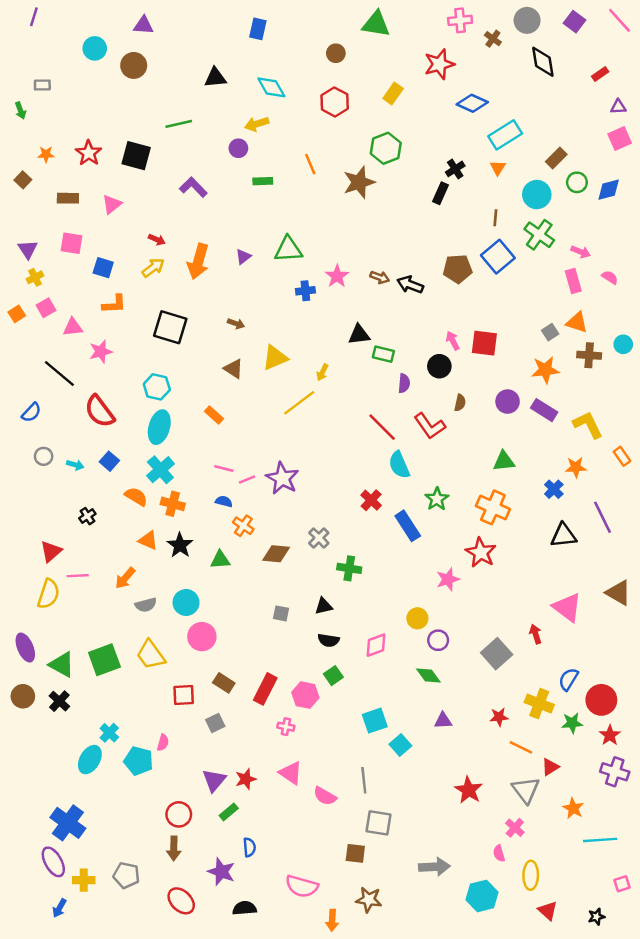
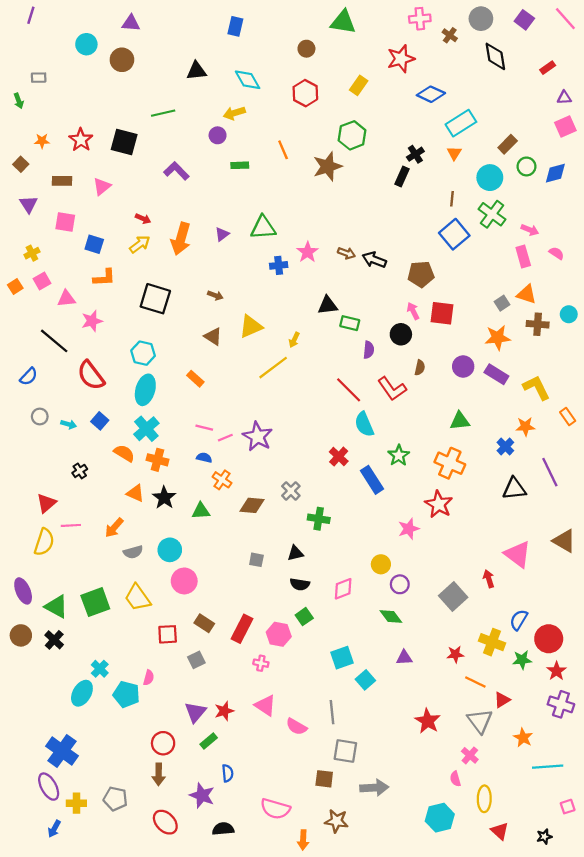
purple triangle: (28, 249) -> (29, 204), moved
brown pentagon: (458, 269) -> (421, 274), moved
gray arrow: (434, 867) -> (374, 788), moved

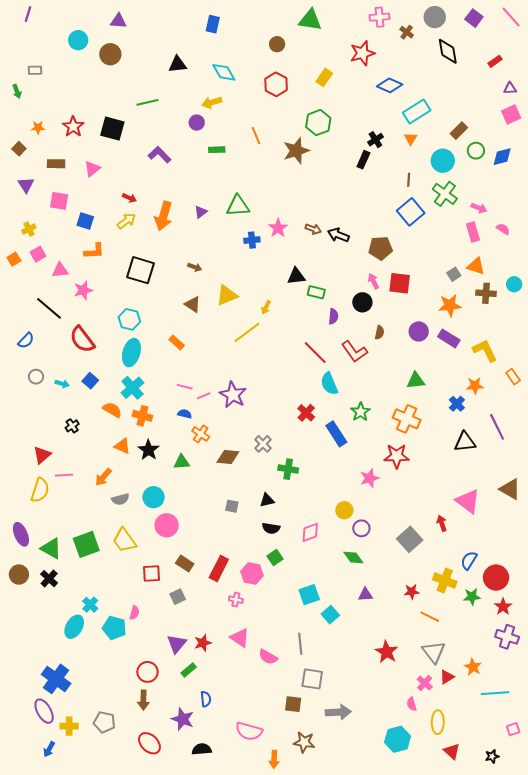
red star: (439, 504) -> (397, 456), turned -30
red triangle: (502, 700) -> (447, 677), moved

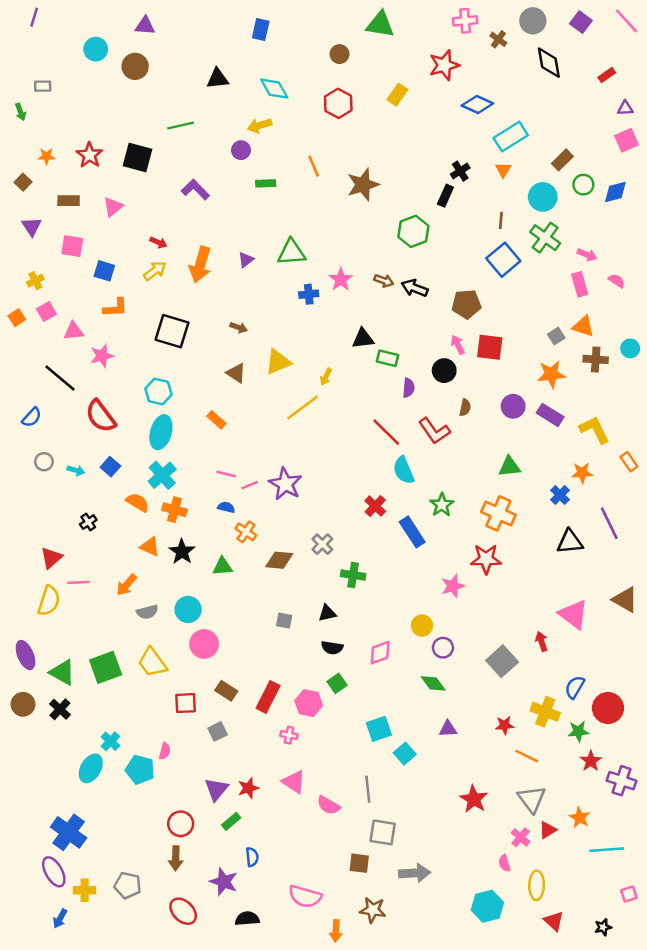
green hexagon: (318, 123) -> (413, 231), moved
red star: (503, 607) -> (591, 761), moved

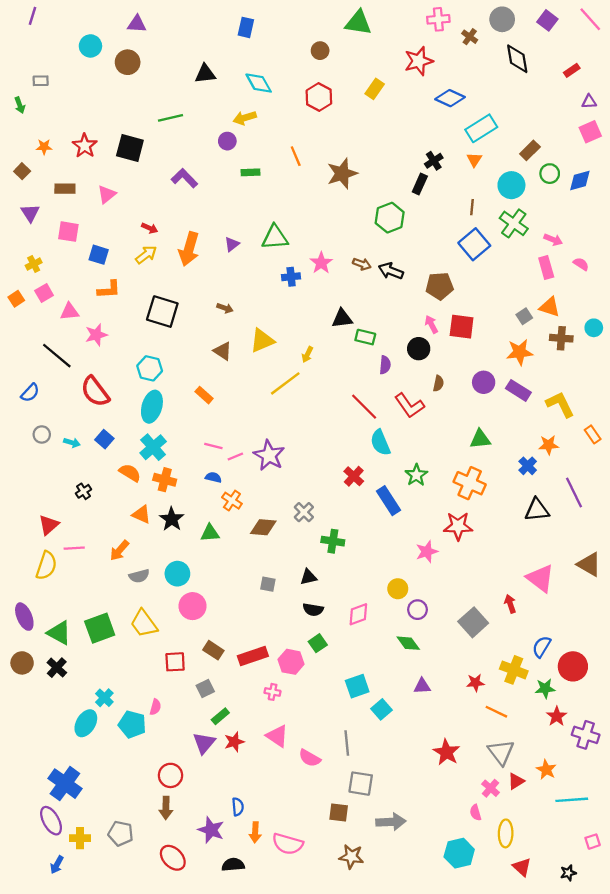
red rectangle: (268, 697) -> (253, 656), turned 44
green rectangle: (231, 821) -> (220, 716), moved
orange arrow: (336, 931) -> (255, 832), moved

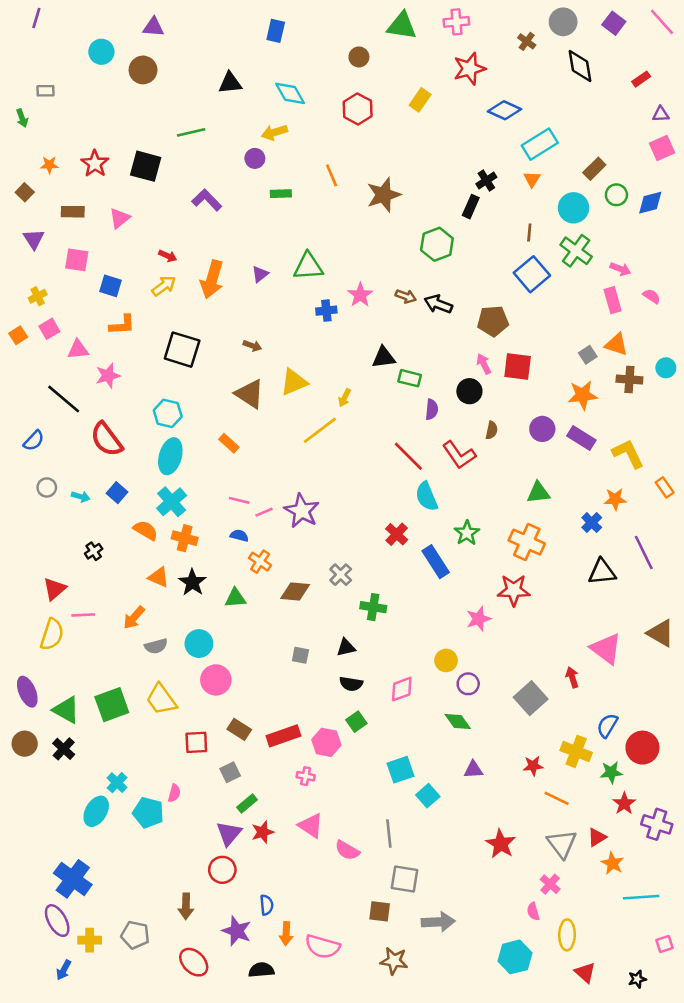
pink cross: (438, 19) -> (456, 22), moved
brown triangle: (223, 351) -> (250, 394), size x1.4
red circle: (170, 775) -> (222, 870), moved
red triangle: (516, 781) -> (597, 837), moved

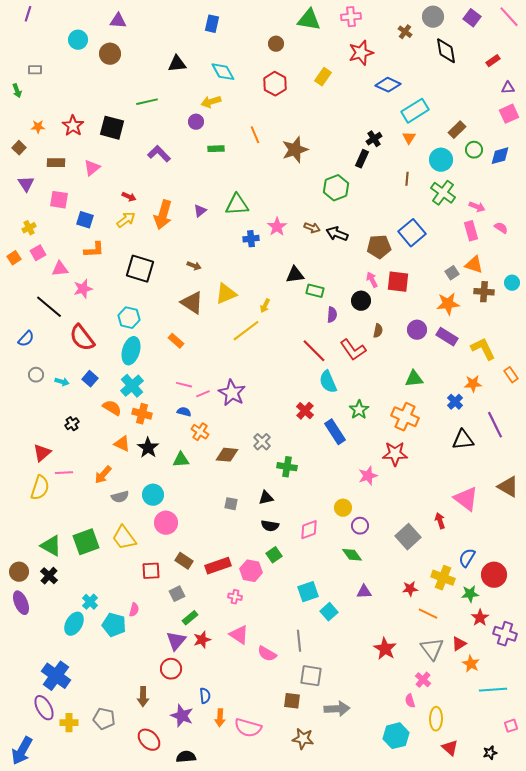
blue square: (532, 274) -> (412, 233), moved
purple ellipse: (27, 692) -> (21, 603), moved
blue arrow: (64, 970) -> (22, 751), moved, size x1.8
black semicircle: (261, 970) -> (186, 757), moved

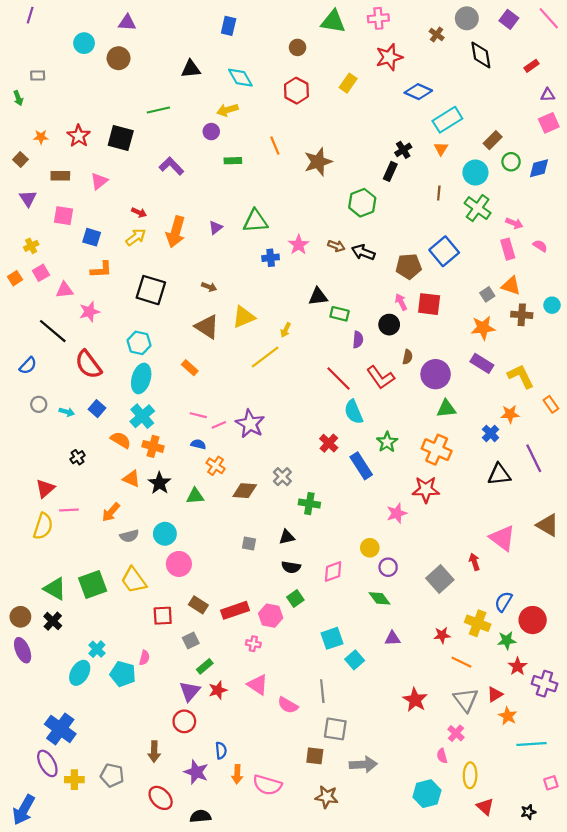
purple circle: (417, 330) -> (436, 374), moved, size x1.4

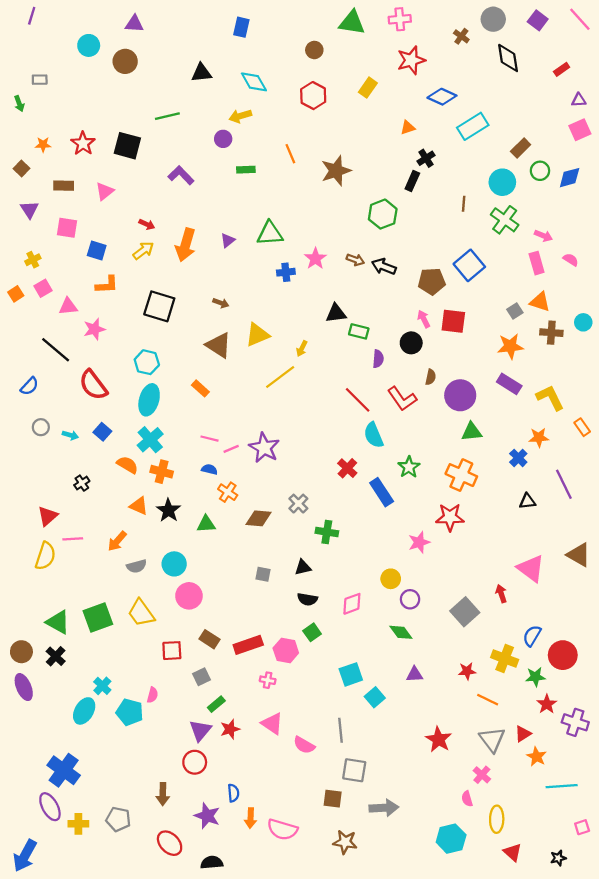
orange triangle: (441, 149) -> (408, 127), moved, turned 40
black triangle: (499, 474) -> (527, 501), size x0.7

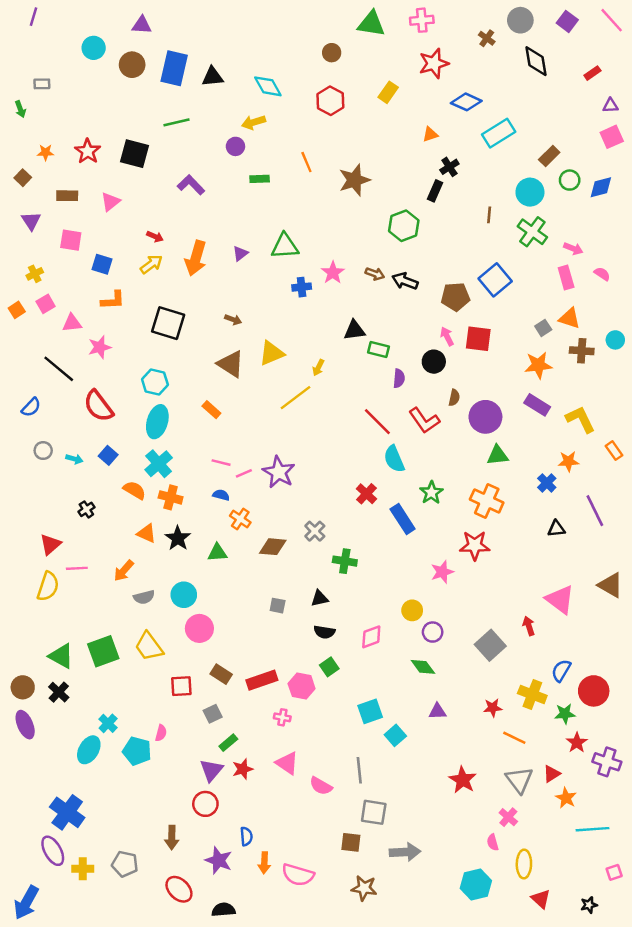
blue rectangle: (241, 27) -> (174, 68), moved, size x1.6

